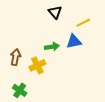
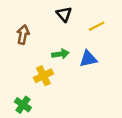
blue triangle: (74, 41) -> (88, 59), moved
brown arrow: (15, 57) -> (23, 35), moved

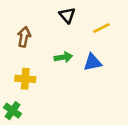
yellow cross: (43, 76) -> (25, 79), moved, turned 30
green cross: (23, 105) -> (13, 111), moved

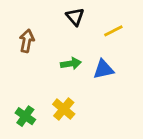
yellow cross: (25, 79) -> (64, 109), moved, turned 36
green cross: (13, 111) -> (25, 116), moved

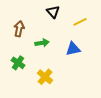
green arrow: (71, 64) -> (42, 43), moved
green cross: (25, 116) -> (18, 63), moved

